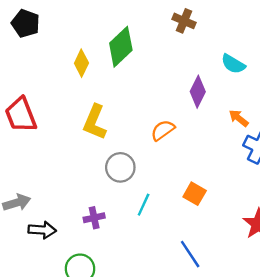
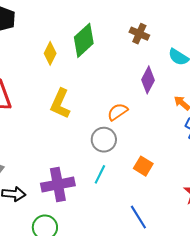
brown cross: (184, 21) -> (139, 34), moved
gray circle: (120, 167) -> (104, 140), moved
purple cross: (94, 218) -> (58, 184), size x1.8

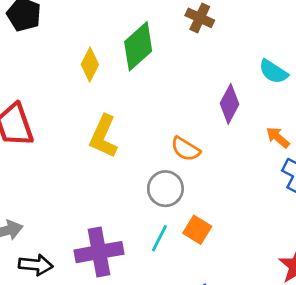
brown cross: (139, 34) -> (200, 18), moved
orange semicircle: (118, 112) -> (186, 149), turned -115
orange square: (143, 166) -> (197, 230), moved

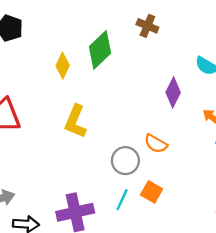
orange semicircle: (186, 149) -> (156, 144), moved

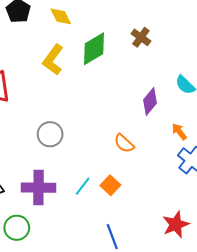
yellow diamond: (63, 66) -> (61, 16), moved, turned -65
yellow L-shape: (75, 122) -> (53, 60), moved
gray circle: (125, 161) -> (50, 134), moved

